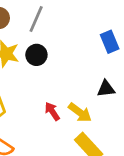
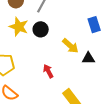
yellow arrow: (80, 112) -> (70, 46), moved

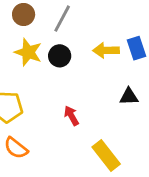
yellow arrow: (70, 46) -> (106, 50), moved, turned 138

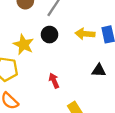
yellow star: (28, 52) -> (23, 45), moved

